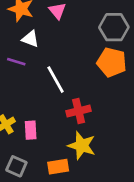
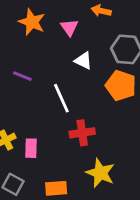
white triangle: (30, 39) -> (83, 61), moved
yellow star: (82, 146) -> (100, 173), moved

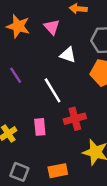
purple line: (22, 76) -> (16, 75), turned 42
pink rectangle: (31, 148) -> (40, 127), moved

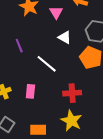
white line: (53, 90) -> (47, 64), turned -30
red cross: (75, 119) -> (72, 93), moved

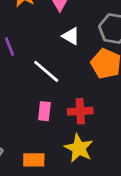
pink rectangle: (30, 91) -> (44, 111), moved

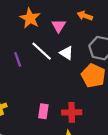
white line: (46, 71) -> (42, 51), moved

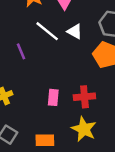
purple line: (18, 59) -> (21, 51), moved

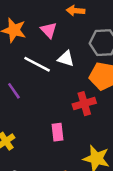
red cross: (84, 97) -> (84, 104), moved

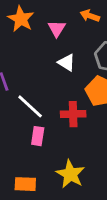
white line: (37, 64) -> (30, 106), moved

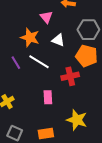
orange star: (21, 19) -> (30, 37), moved
white line: (30, 106) -> (39, 62), moved

